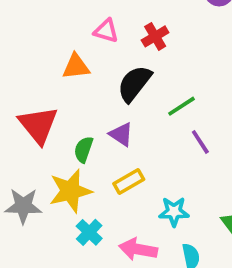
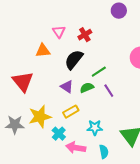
pink triangle: (106, 31) -> (59, 32), turned 40
green semicircle: (84, 149) -> (87, 88), moved, turned 48
cyan cross: (89, 232) -> (59, 134), moved

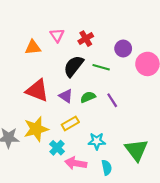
purple circle: (119, 11) -> (123, 49), moved
orange triangle: (43, 51) -> (33, 47), moved
green line: (99, 72) -> (101, 67), moved, turned 49
red triangle: (23, 82) -> (37, 90), moved, turned -30

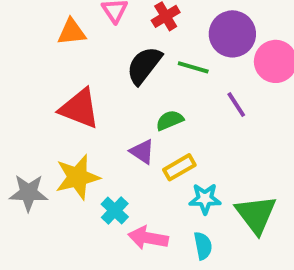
purple circle: (123, 49) -> (232, 34), size x1.5
purple triangle: (66, 96) -> (142, 152), moved
purple line: (112, 100) -> (236, 105), moved
yellow rectangle: (70, 123) -> (179, 167), moved
cyan star: (97, 141) -> (205, 199), moved

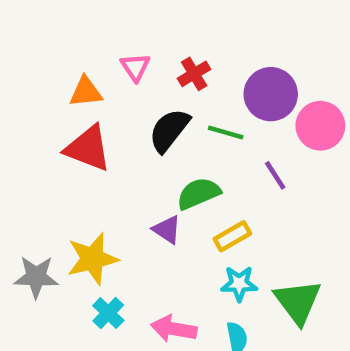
red triangle: (79, 108) -> (88, 148), moved
green semicircle: (170, 120) -> (199, 193), size x1.4
yellow rectangle: (179, 167) -> (232, 236), moved
cyan cross: (115, 210) -> (108, 313), moved

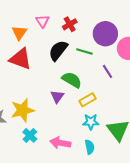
orange triangle: (86, 92) -> (19, 33), turned -49
green semicircle: (199, 193) -> (72, 80), turned 54
purple triangle: (167, 230) -> (57, 97), turned 32

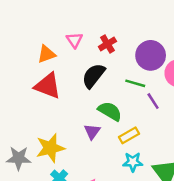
orange triangle: (19, 33) -> (46, 54), turned 35
green line: (84, 52) -> (135, 83), moved

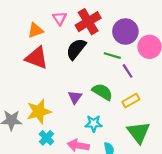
red cross: (107, 44) -> (88, 22), size x1.6
green semicircle: (110, 111) -> (102, 92), moved
yellow rectangle: (129, 135) -> (131, 101), moved
cyan star: (133, 162) -> (94, 124), moved

